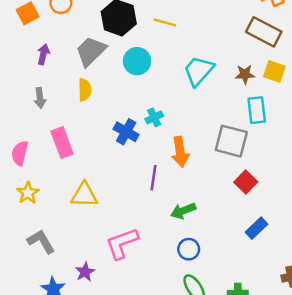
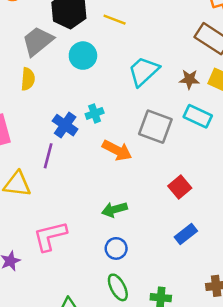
cyan rectangle: (257, 110) -> (198, 116), turned -64
gray square: (231, 141) -> (155, 127), moved
orange arrow: (180, 152) -> (117, 150), turned -60
purple line: (153, 178) -> (48, 156), moved

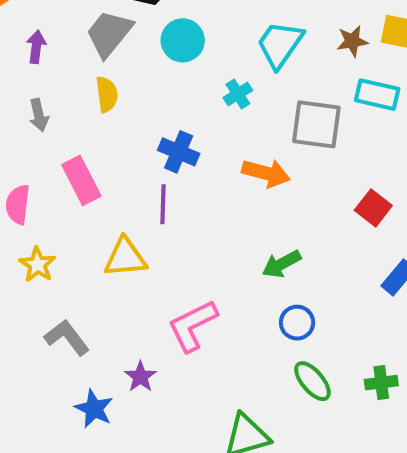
cyan cross: (95, 113) -> (238, 94), moved

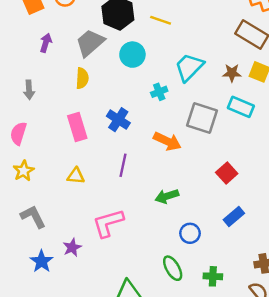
gray arrow: (39, 115) -> (29, 90), moved
pink rectangle: (81, 180) -> (77, 127), moved
purple line: (163, 204) -> (123, 165), moved
yellow triangle: (125, 257) -> (76, 176), size x0.7
blue circle: (297, 323) -> (190, 233), moved

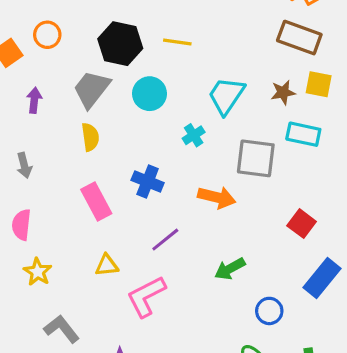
purple line: (123, 165) -> (165, 240), turned 50
blue rectangle: (234, 216) -> (322, 278), size x1.4
pink L-shape: (108, 223) -> (146, 296), moved

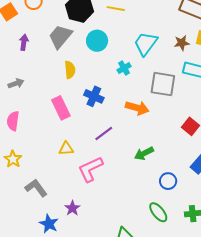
yellow semicircle: (90, 137) -> (70, 70), moved
gray arrow: (24, 165) -> (16, 83), turned -98
yellow star: (38, 272) -> (13, 159), moved

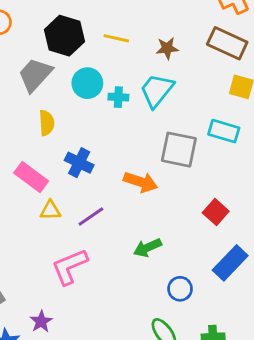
brown star: (182, 43) -> (167, 48), moved
cyan cross: (124, 68) -> (118, 97), moved, turned 32
pink rectangle: (61, 108) -> (31, 177), turned -30
yellow triangle: (66, 149) -> (50, 210), moved

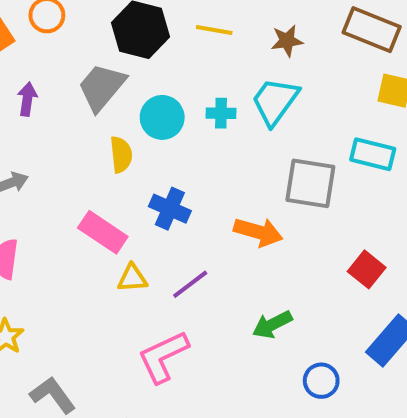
cyan circle: (87, 83) -> (162, 117), moved

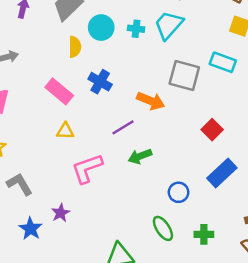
yellow triangle: (132, 278) -> (65, 131), moved
purple line: (190, 284) -> (123, 127), moved
green arrow: (272, 325) -> (140, 156), moved

